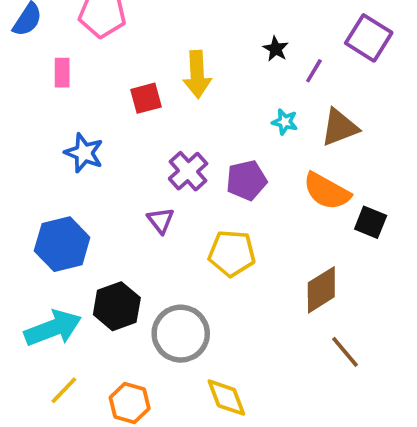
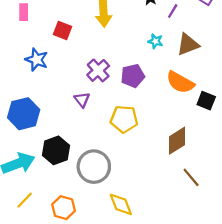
red square: (146, 98) -> (62, 30), moved, turned 36

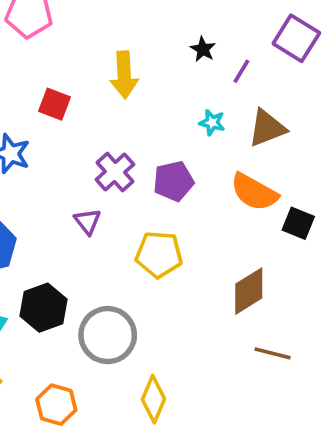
brown line: (191, 177) -> (273, 353), turned -36
yellow diamond: (121, 204) -> (153, 399), turned 44

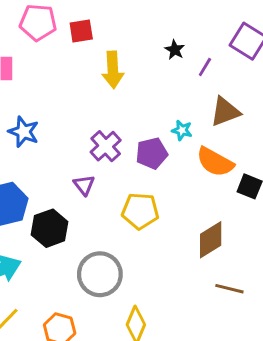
red square: (54, 104) -> (81, 31), moved, turned -30
cyan star: (212, 123) -> (182, 130), moved
black hexagon: (44, 308) -> (50, 228), moved

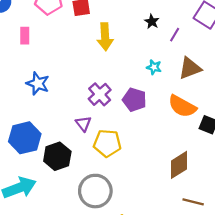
cyan star: (182, 130) -> (154, 67), moved
purple pentagon: (152, 153) -> (134, 100), turned 30
yellow pentagon: (140, 211) -> (107, 143), moved

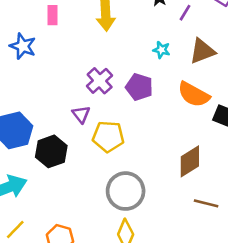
pink rectangle: (25, 36) -> (52, 15), moved
blue star: (38, 83) -> (23, 46), moved
gray circle: (95, 191) -> (126, 191), moved

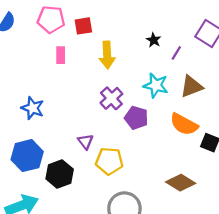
blue star: (23, 46) -> (33, 108), moved
cyan star: (161, 50) -> (156, 85), size x1.6
purple cross: (100, 81) -> (111, 98), moved
brown diamond: (190, 161) -> (181, 183), turned 64

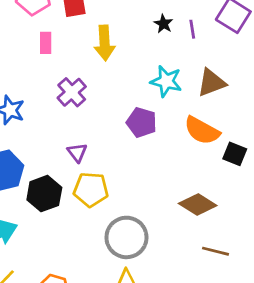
purple line: (176, 53) -> (192, 29), moved, turned -40
purple cross: (111, 98) -> (72, 92), moved
yellow pentagon: (109, 161) -> (91, 190), moved

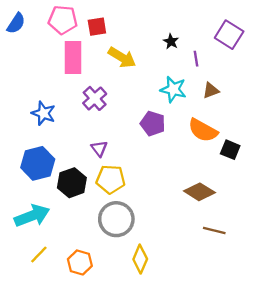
purple line: (192, 29) -> (196, 59), moved
pink rectangle: (46, 43) -> (73, 57), size x1.8
yellow arrow: (105, 43) -> (122, 57), turned -56
brown triangle: (211, 83) -> (211, 90), size x0.7
gray circle: (126, 237) -> (116, 219), moved

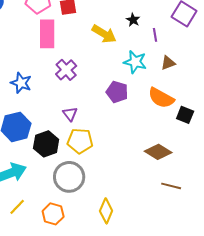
yellow arrow: (122, 57) -> (104, 34), moved
gray circle: (116, 219) -> (69, 177), moved

